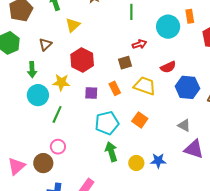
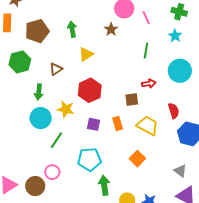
red semicircle: (168, 67) -> (174, 111), turned -91
cyan pentagon: (107, 123) -> (89, 159), moved

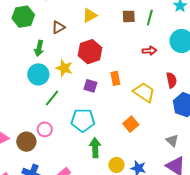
brown square: (132, 100) -> (129, 16), moved
orange rectangle: (118, 123) -> (115, 78), moved

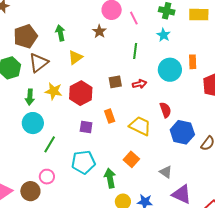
brown square: (129, 16) -> (115, 82), moved
brown triangle: (58, 27) -> (39, 63), moved, size x1.5
yellow star: (64, 68) -> (54, 91), moved
gray triangle: (172, 141) -> (166, 172), moved
green arrow: (95, 148) -> (110, 178), moved

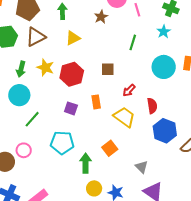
red arrow: (139, 84) -> (129, 90), moved, turned 136

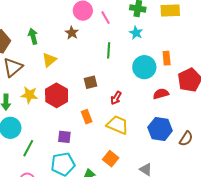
red semicircle: (152, 106) -> (161, 94), moved, turned -84
purple square: (71, 108) -> (64, 137), moved

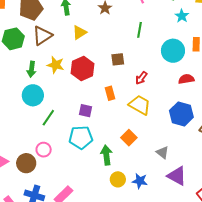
cyan star: (136, 33) -> (182, 16), moved

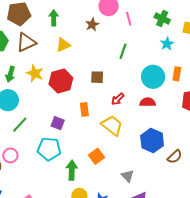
red semicircle: (186, 79) -> (148, 102), moved

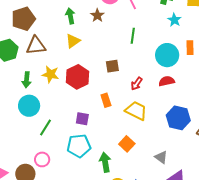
green arrow: (54, 18) -> (70, 16), moved
brown triangle: (26, 42) -> (36, 46), turned 30

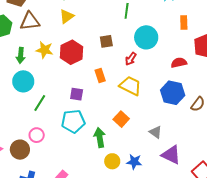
cyan circle: (167, 55) -> (146, 37), moved
red semicircle: (167, 81) -> (179, 63), moved

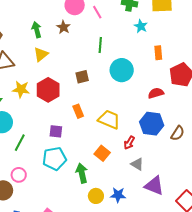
red arrow: (131, 59) -> (129, 143), moved

